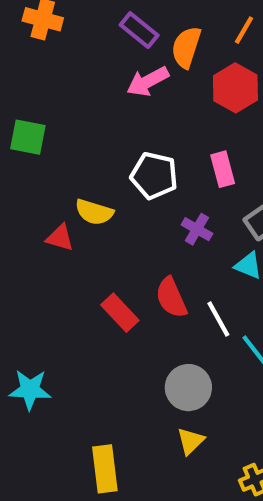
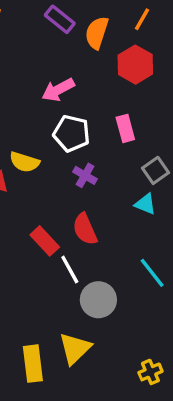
pink arrow: (148, 81) -> (58, 90), moved
purple cross: (197, 229) -> (85, 175), moved
white line: (218, 319) -> (70, 269), moved
yellow triangle: (191, 441) -> (75, 348), moved, size x1.5

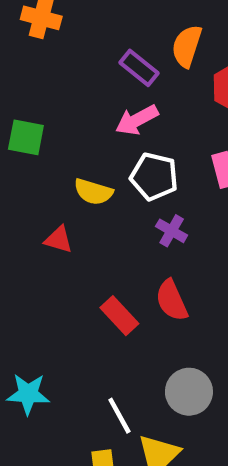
purple rectangle: (60, 19) -> (139, 68), moved
yellow semicircle: (25, 162) -> (93, 192), moved
white line: (70, 269) -> (119, 416), moved

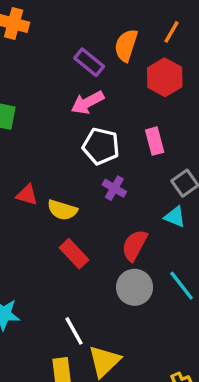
yellow semicircle: (93, 192) -> (62, 210), moved
red semicircle: (172, 300) -> (135, 245), moved, turned 52
gray circle: (189, 392) -> (135, 287), moved

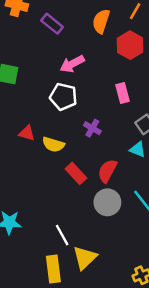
purple rectangle: (89, 62) -> (52, 24), moved
white pentagon: (101, 146) -> (63, 97), moved
red rectangle: (74, 254) -> (76, 173), moved

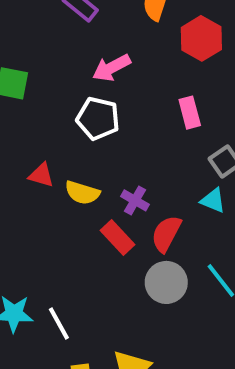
purple cross: (92, 128) -> (135, 200), moved
white line: (62, 235) -> (59, 323), moved

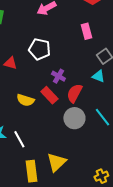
white pentagon: (98, 118) -> (39, 49), moved
yellow semicircle: (82, 193) -> (25, 100), moved

